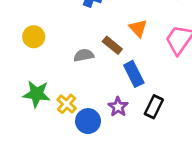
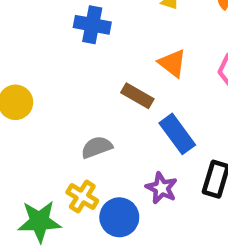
gray semicircle: (84, 55) -> (97, 147), moved
green star: (37, 94) -> (39, 221), moved

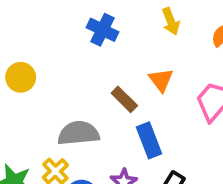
gray semicircle: (97, 147) -> (78, 133), size x1.5

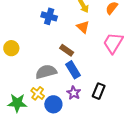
orange triangle: (161, 80) -> (83, 27), moved
blue rectangle: (149, 140) -> (73, 70), moved

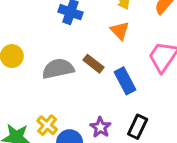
blue rectangle: (73, 70) -> (125, 81), moved
gray semicircle: (46, 72) -> (58, 69), moved

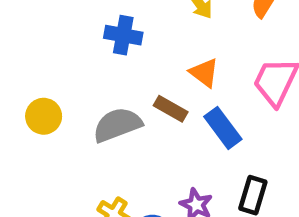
orange triangle: (120, 31) -> (204, 73), moved

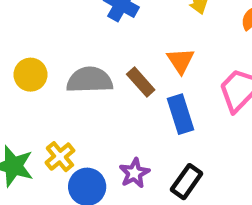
yellow circle: (44, 116) -> (30, 75), moved

